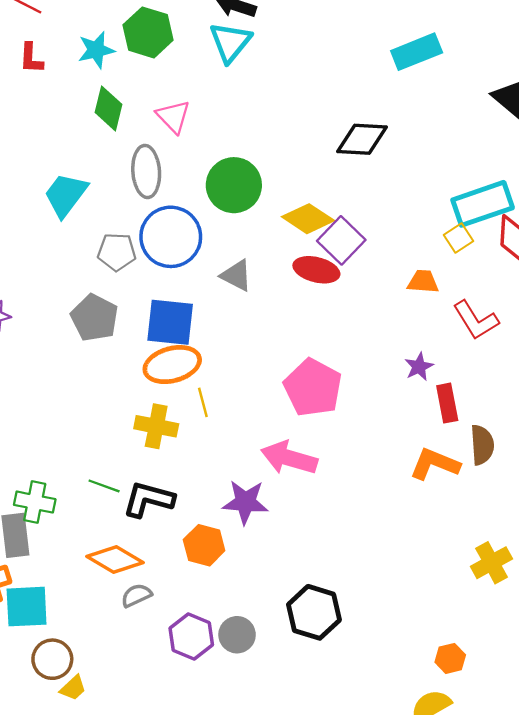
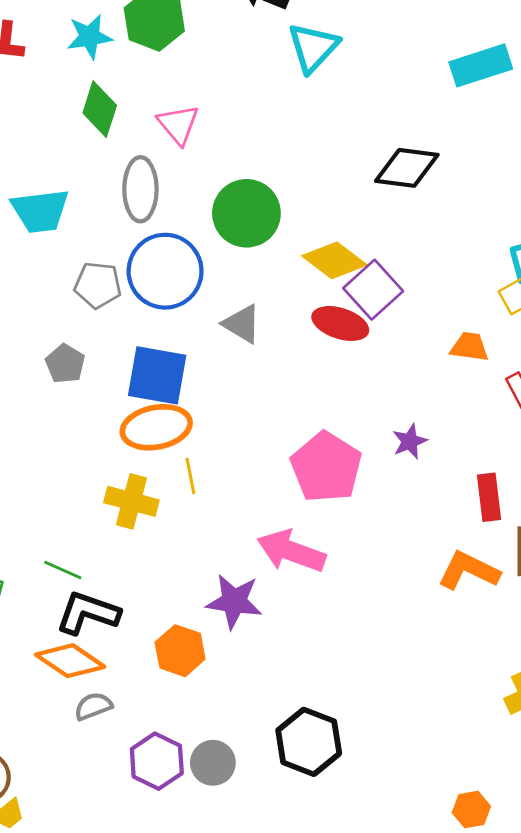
cyan triangle: (230, 42) -> (313, 48), moved
cyan trapezoid: (66, 195) -> (40, 211), turned -138
gray pentagon: (94, 318) -> (65, 364), size x0.7
purple star: (419, 367) -> (410, 441), moved
black L-shape: (148, 499) -> (88, 613), moved

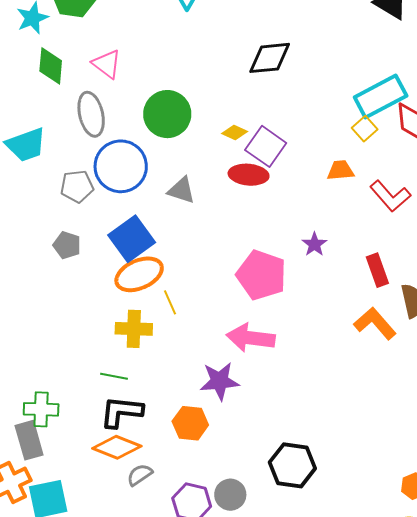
yellow diamond: (334, 260) -> (235, 133), size x0.6
blue square: (157, 375) -> (132, 239), turned -33
green line: (63, 570) -> (114, 376), moved
orange L-shape: (469, 571) -> (375, 323), turned 36

